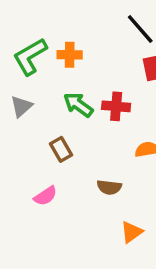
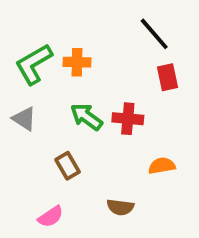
gray triangle: (21, 106) -> (24, 119), turned -45

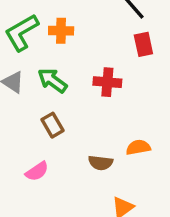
green arrow: (86, 117) -> (52, 80), moved
orange semicircle: (162, 166) -> (138, 147), moved

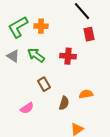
brown rectangle: (52, 125) -> (44, 84), moved
brown semicircle: (100, 163) -> (64, 103), turned -80

